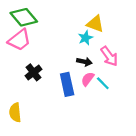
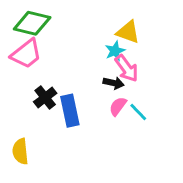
green diamond: (24, 17) -> (32, 23), turned -36
pink arrow: (109, 56) -> (127, 68), moved
blue rectangle: (67, 84) -> (70, 111), moved

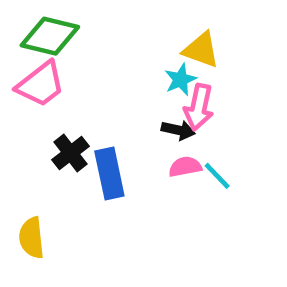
pink arrow: (127, 68) -> (199, 107), turned 48
pink semicircle: (118, 106) -> (185, 167), turned 42

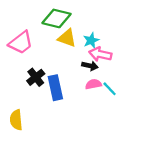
green diamond: (50, 36) -> (57, 18), moved
yellow triangle: (201, 50) -> (67, 38), moved
pink arrow: (199, 107) -> (100, 54), turned 90

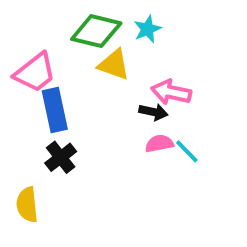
cyan star: (91, 40) -> (147, 29), moved
black cross: (36, 77) -> (61, 157), moved
blue rectangle: (55, 88) -> (55, 110), moved

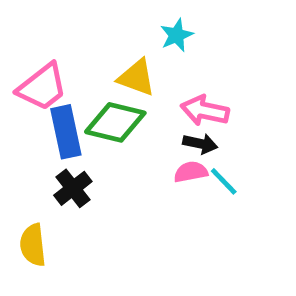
green diamond: (96, 31) -> (115, 122), moved
black arrow: (153, 112) -> (200, 144), moved

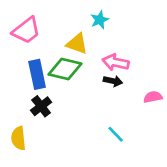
pink trapezoid: (42, 87) -> (26, 30), moved
pink semicircle: (191, 172) -> (153, 97), moved
cyan line: (224, 181) -> (116, 134), moved

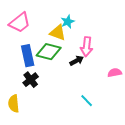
cyan star: (100, 20) -> (68, 22), moved
pink arrow: (116, 62) -> (87, 47), turned -96
black arrow: (113, 81) -> (77, 61), moved, turned -40

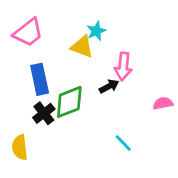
green diamond: (49, 52) -> (69, 102), moved, turned -35

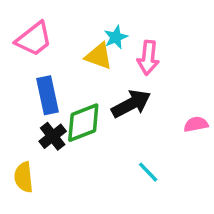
pink arrow: (123, 67) -> (148, 58), moved
black arrow: (109, 86) -> (131, 104), size x1.6

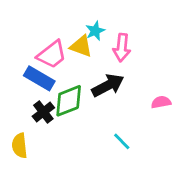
pink trapezoid: (34, 39) -> (52, 55), moved
blue rectangle: (48, 95) -> (39, 78), turned -48

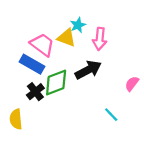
pink trapezoid: (52, 55) -> (42, 45), turned -105
pink semicircle: (161, 102) -> (132, 84), turned -42
cyan line: (122, 141) -> (111, 115), moved

